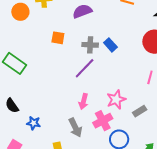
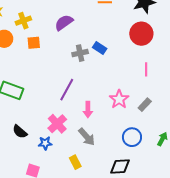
orange square: (58, 38) -> (34, 43), moved
purple line: (85, 68) -> (67, 90), moved
pink cross: (103, 121) -> (57, 124), moved

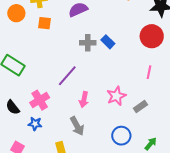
pink cross: (57, 124) -> (40, 100), moved

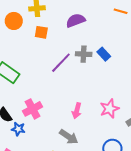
purple line: (67, 76) -> (61, 63), moved
blue star: (35, 124) -> (18, 129), moved
gray arrow: (77, 126) -> (69, 137), turned -30

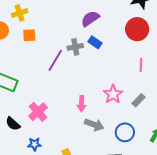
purple semicircle: (76, 20) -> (90, 19), moved
blue star: (18, 129) -> (34, 144), moved
gray arrow: (69, 137) -> (94, 125), moved

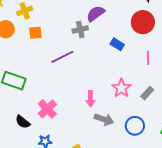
blue rectangle: (95, 42) -> (117, 44), moved
gray cross: (75, 47) -> (80, 30), moved
purple line: (55, 60) -> (62, 57), turned 35

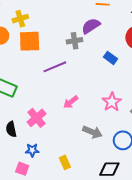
orange square: (35, 33) -> (30, 41), size x1.6
pink arrow: (90, 99) -> (71, 102), moved, turned 49
black semicircle: (23, 122) -> (11, 129), turned 35

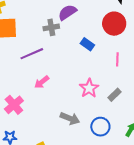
pink arrow: (71, 102) -> (42, 82), moved

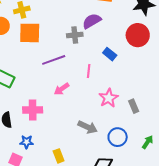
pink line: (117, 59) -> (89, 71), moved
gray rectangle: (115, 95) -> (134, 106), turned -72
pink cross: (14, 105) -> (33, 110), turned 36

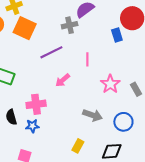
orange square: (30, 33) -> (25, 28), turned 30
blue rectangle: (110, 54) -> (117, 35), moved, turned 40
blue star: (27, 142) -> (32, 126), moved
yellow rectangle: (59, 156) -> (78, 146), moved, turned 56

